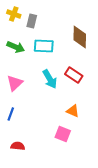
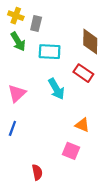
green arrow: (16, 47) -> (18, 42), moved, turned 36
red rectangle: (74, 75) -> (83, 73), moved
red semicircle: (18, 146) -> (37, 172), moved, turned 72

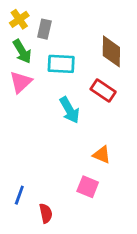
yellow cross: (16, 16) -> (19, 19), turned 35
pink triangle: (17, 93) -> (21, 82), moved
blue line: (12, 128) -> (19, 195), moved

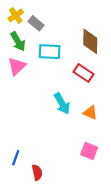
gray rectangle: (44, 29) -> (36, 23), turned -63
cyan arrow: (70, 110) -> (62, 104), moved
orange triangle: (102, 155) -> (90, 113), moved
pink square: (88, 187) -> (89, 151), moved

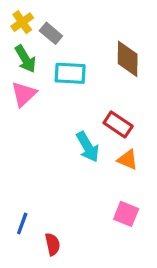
red rectangle: (83, 73) -> (118, 124), moved

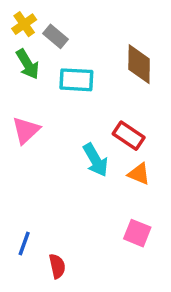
pink triangle: (24, 94) -> (26, 130), moved

